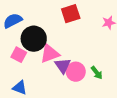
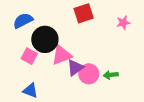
purple triangle: (63, 66) -> (75, 68), turned 30
green arrow: (97, 73) -> (111, 75), turned 120

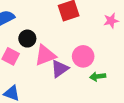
black circle: (45, 39) -> (27, 39), size x0.6
pink circle: (89, 74) -> (83, 56), moved

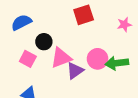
green arrow: (98, 76) -> (117, 63), moved, size x1.5

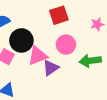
black circle: (44, 42) -> (21, 40), size x1.5
pink circle: (98, 59) -> (66, 45), moved

